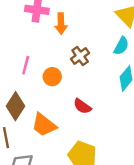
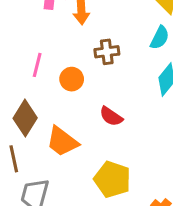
brown cross: (80, 56) -> (107, 52), turned 30

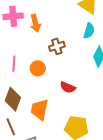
orange trapezoid: (62, 141) -> (40, 110), turned 75

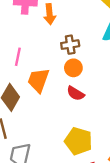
orange circle: (38, 68) -> (73, 68), moved
orange trapezoid: (40, 110) -> (38, 80), moved

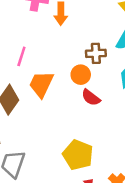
brown cross: (70, 45) -> (96, 53), moved
red semicircle: (75, 93) -> (91, 98), moved

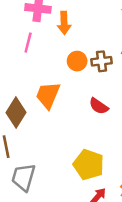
pink line: (21, 56) -> (28, 43), moved
orange circle: (81, 75) -> (77, 61), moved

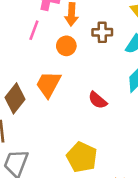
orange circle: (77, 61) -> (66, 46), moved
brown cross: (101, 61) -> (102, 32), moved

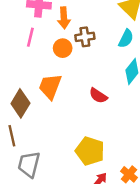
brown cross: (102, 32) -> (85, 37), moved

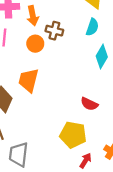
brown cross: (85, 37) -> (54, 31), turned 30
red semicircle: (98, 96) -> (89, 104), moved

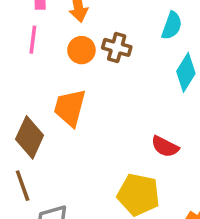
brown cross: (54, 31) -> (117, 47), moved

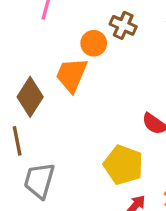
orange circle: (81, 50) -> (94, 43), moved

